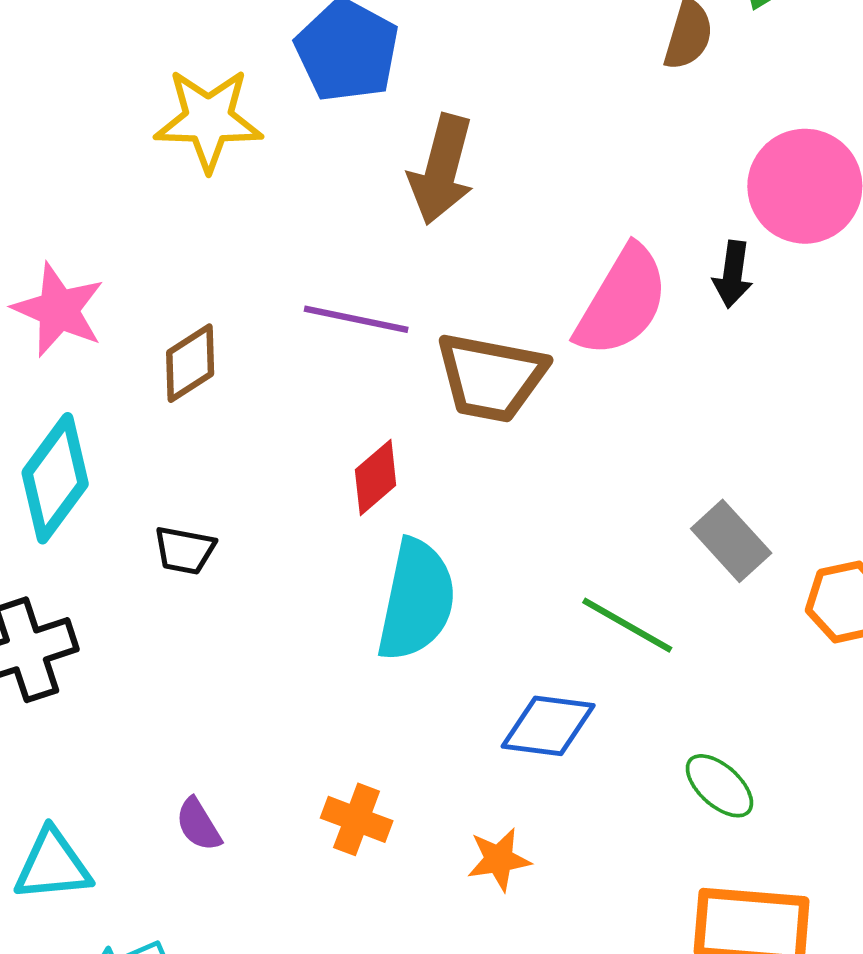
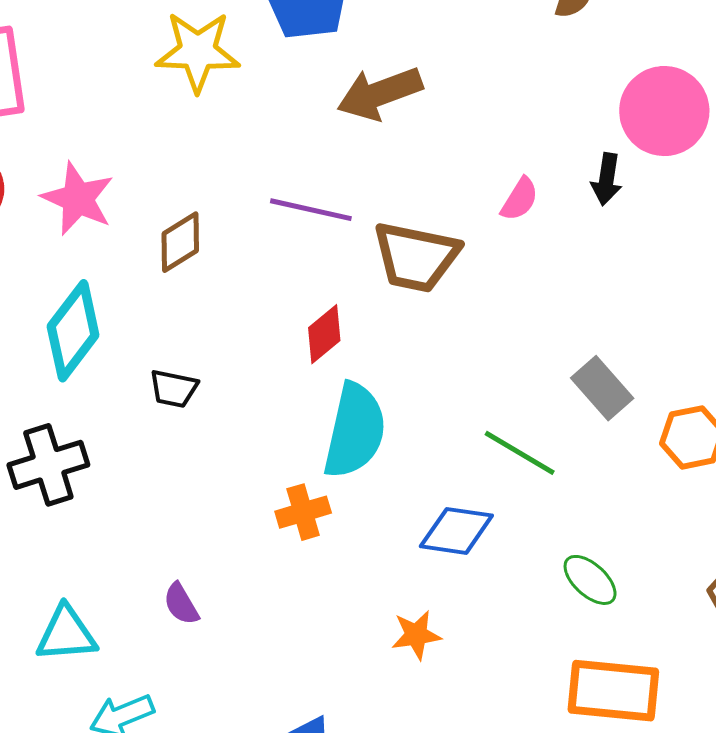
brown arrow: (441, 169) -> (380, 93), turned 54
pink semicircle: (622, 301) -> (520, 199), size x0.5
orange cross: (357, 819) -> (303, 512), moved, turned -38

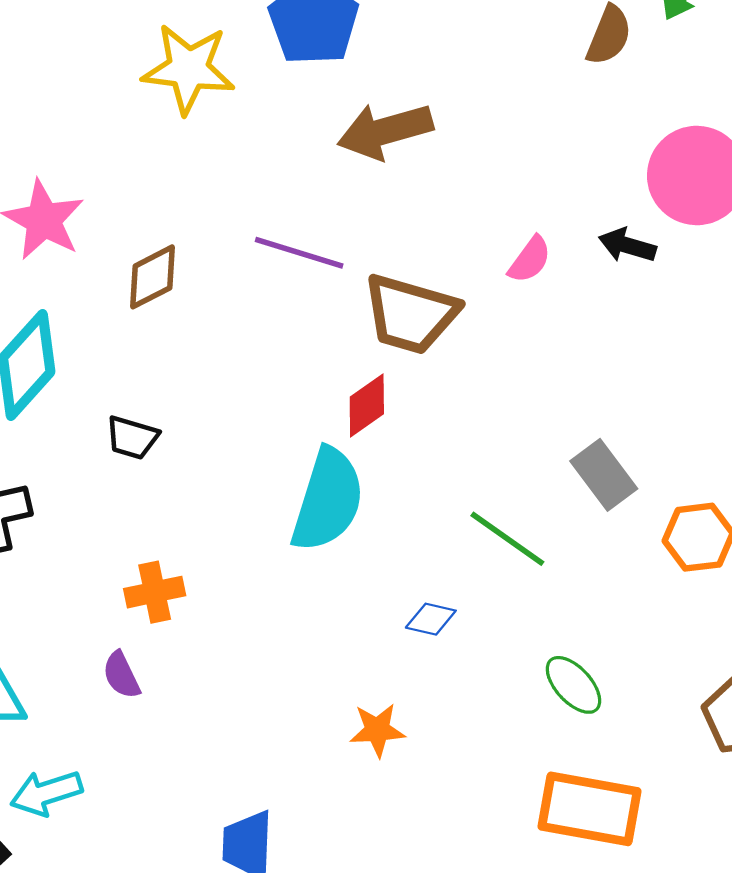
black arrow: (607, 179) -> (627, 245), turned 93
red diamond: (324, 334) -> (367, 405), moved
orange cross: (303, 512) -> (155, 592), moved
blue diamond: (456, 531) -> (431, 619), size x0.6

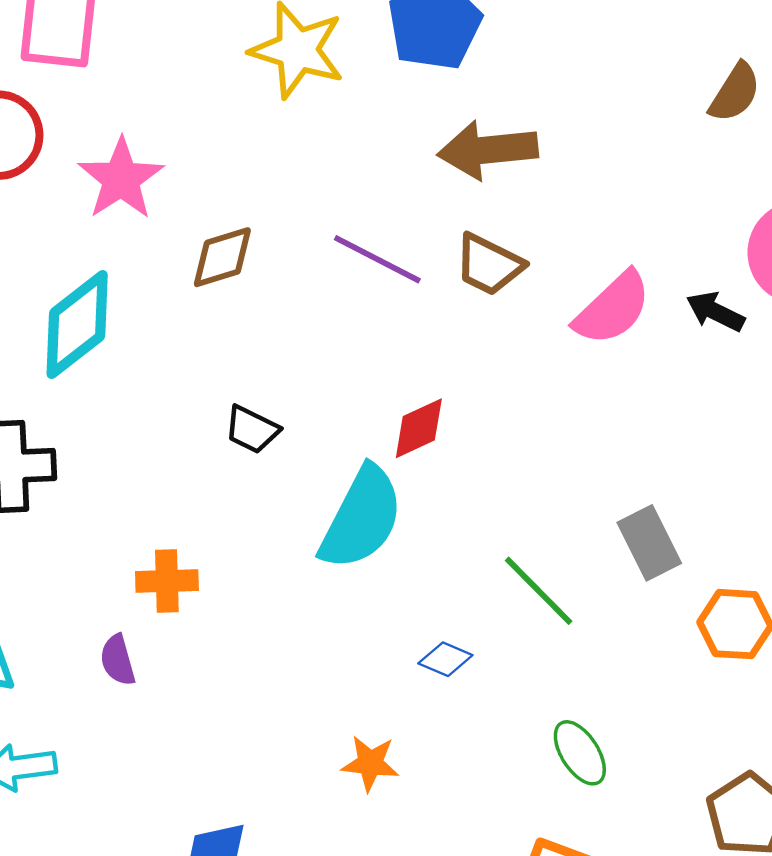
pink semicircle: (530, 260) -> (613, 308), size x1.6
brown trapezoid: (411, 314) -> (489, 265), moved, size x0.7
black trapezoid: (132, 438) -> (252, 429), moved

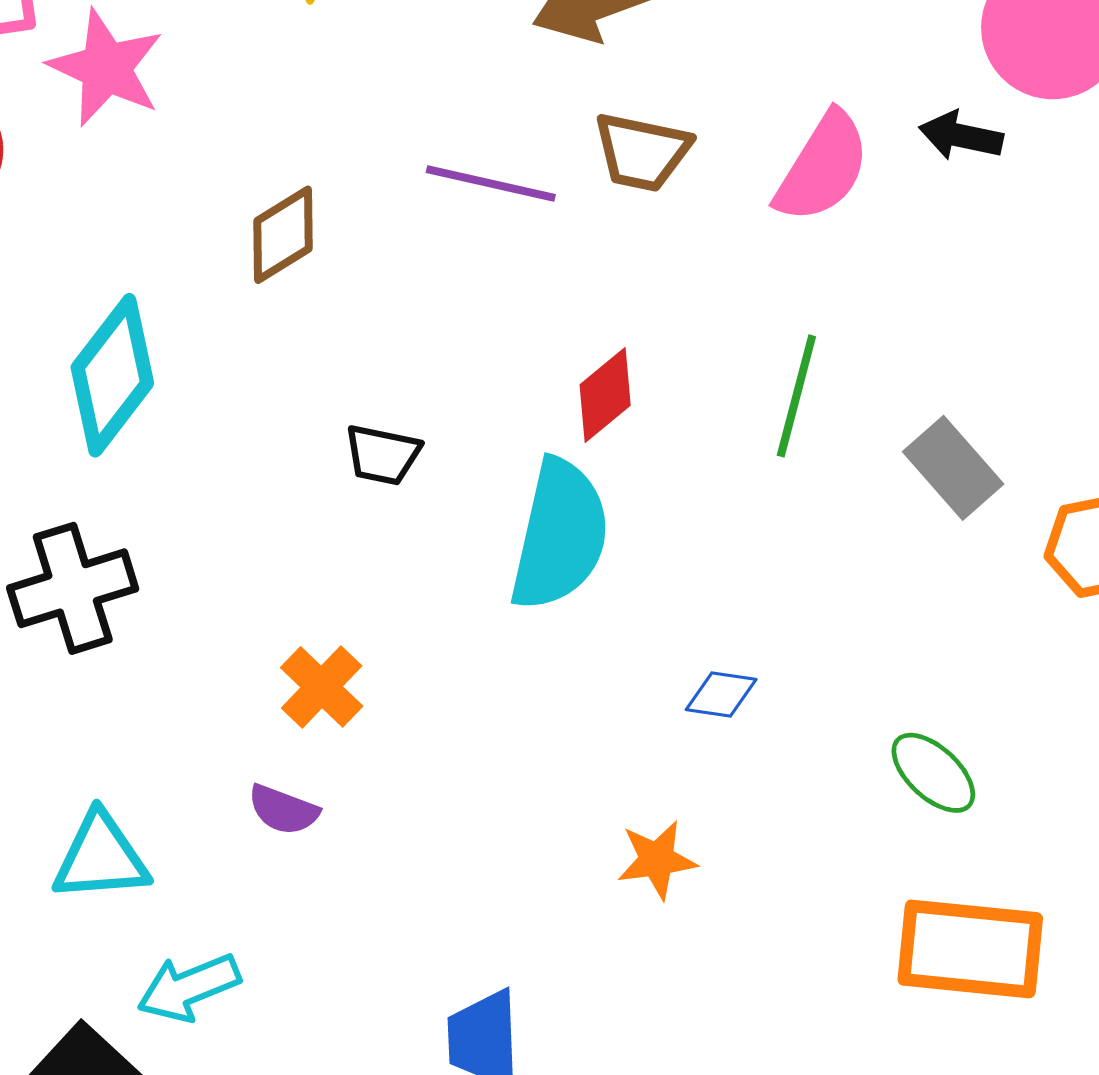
pink star: (121, 179) -> (106, 68), moved
orange cross: (167, 581) -> (322, 687), turned -30
green line: (539, 591) -> (796, 396), moved, turned 74
purple semicircle: (118, 660) -> (283, 810), turned -39

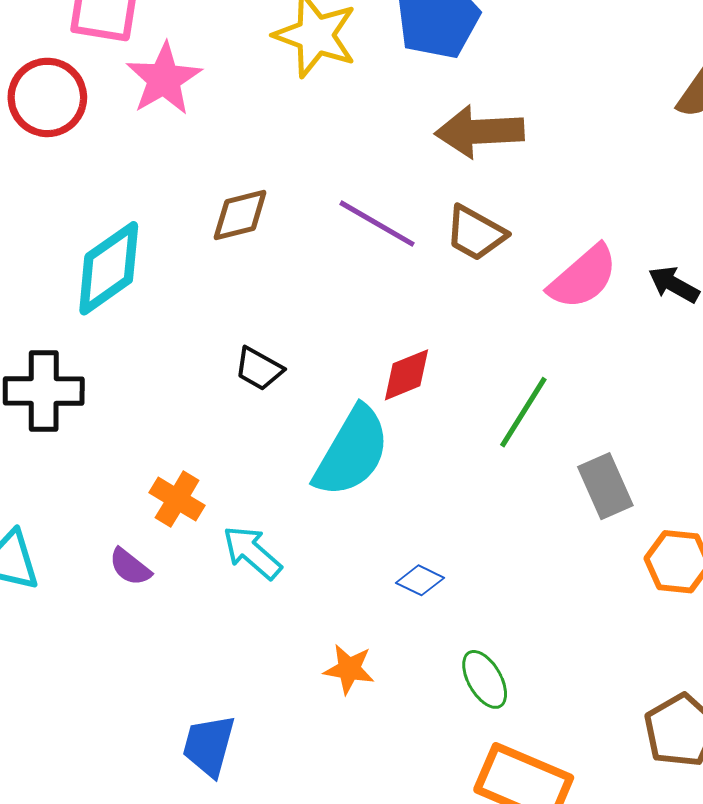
orange cross: (322, 687) -> (177, 499), turned -30
green ellipse: (933, 773) -> (485, 679), moved
cyan arrow: (189, 987) -> (252, 552), moved, turned 46

